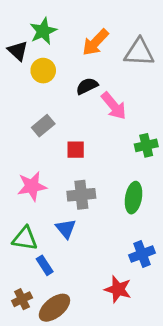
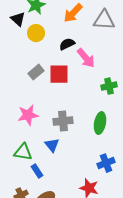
red square: (76, 150) -> (59, 74), moved, size x1.5

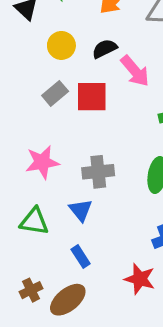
yellow circle: (36, 33) -> (61, 45), moved
blue rectangle: (37, 171) -> (81, 257), moved

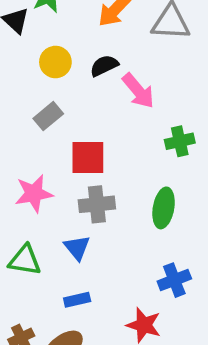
red square: (92, 97) -> (88, 157), moved
blue rectangle: (81, 257) -> (77, 300), turned -70

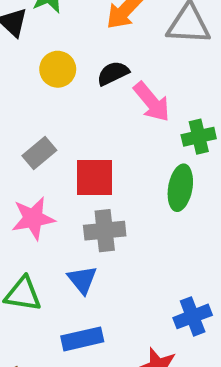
gray rectangle: (48, 116) -> (39, 153), moved
green cross: (180, 141) -> (199, 137), moved
green ellipse: (164, 208) -> (180, 188), moved
blue rectangle: (77, 300) -> (82, 339), size x1.4

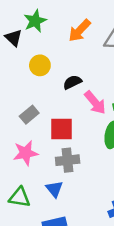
black semicircle: (113, 73) -> (72, 82), moved
pink arrow: (152, 102) -> (95, 103), moved

